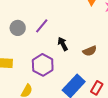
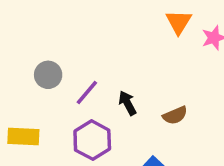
purple line: (42, 26) -> (87, 92), moved

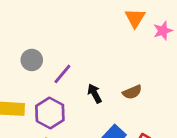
black arrow: (127, 103) -> (95, 93), moved
purple hexagon: (92, 140) -> (50, 113), moved

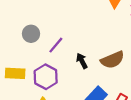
brown semicircle: (132, 92) -> (112, 60), size x1.5

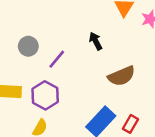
black arrow: (82, 61) -> (96, 41), moved

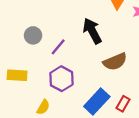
black arrow: (96, 41) -> (92, 31), size x1.6
purple hexagon: (45, 95) -> (61, 79), moved

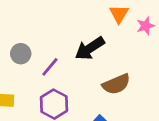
black arrow: (92, 31) -> (90, 48), turned -95

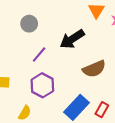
gray circle: (21, 54) -> (29, 24), moved

